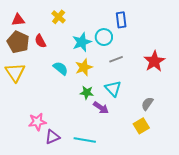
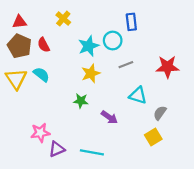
red star: (154, 61) -> (168, 67), turned 30
cyan semicircle: (61, 68) -> (41, 75), moved
cyan triangle: (113, 88) -> (138, 95), moved, turned -30
green star: (87, 93) -> (81, 101), moved

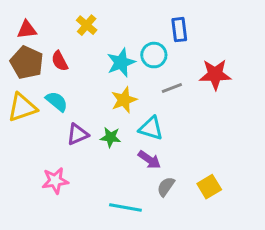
red star: (168, 67) -> (215, 74), moved
yellow triangle: (16, 79) -> (22, 107), turned 45
cyan triangle: (138, 95) -> (151, 128), moved
gray semicircle: (160, 113) -> (166, 187), moved
purple triangle: (57, 149) -> (78, 134), moved

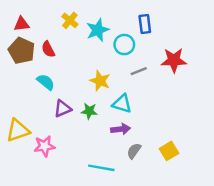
cyan star: (121, 63) -> (98, 30), moved
yellow star: (124, 100) -> (100, 81), turned -30
yellow triangle: (22, 107) -> (18, 130), moved
purple arrow: (149, 160) -> (121, 129), turned -42

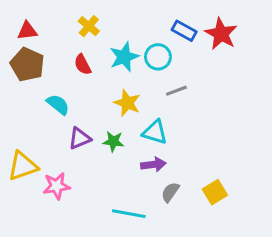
blue rectangle: (145, 24) -> (184, 31), turned -54
cyan star: (98, 30) -> (124, 57), moved
red semicircle: (48, 49) -> (83, 65), moved
red star: (174, 60) -> (221, 34), moved, turned 30

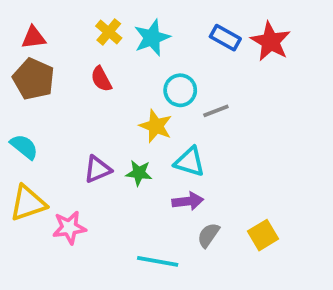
cyan star: (124, 57) -> (152, 38), moved
cyan circle: (158, 57) -> (180, 90), moved
cyan semicircle: (58, 105) -> (24, 147), moved

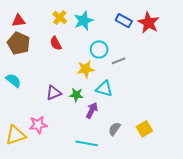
yellow star: (156, 126) -> (86, 69), turned -30
purple arrow: (188, 201) -> (92, 110), moved, turned -56
yellow triangle: (28, 203) -> (15, 135), moved

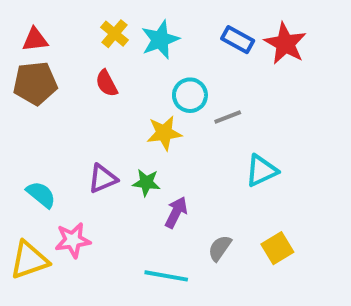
brown pentagon: (19, 43) -> (35, 83), turned -30
cyan semicircle: (13, 80) -> (41, 195), moved
cyan triangle: (104, 89) -> (261, 171), moved, turned -42

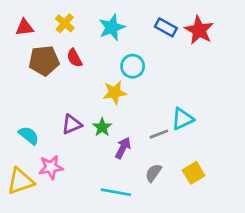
yellow cross: (115, 34) -> (65, 23), moved
brown pentagon: (35, 83) -> (44, 61), moved
gray line: (228, 117) -> (159, 134), moved
green star: (146, 183) -> (102, 127), turned 30

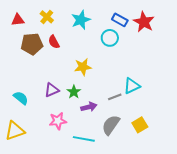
cyan circle: (133, 66) -> (110, 38), moved
purple arrow: (123, 148) -> (89, 107), turned 49
pink star: (51, 167) -> (58, 121), moved
gray semicircle: (153, 173) -> (111, 125), size x1.5

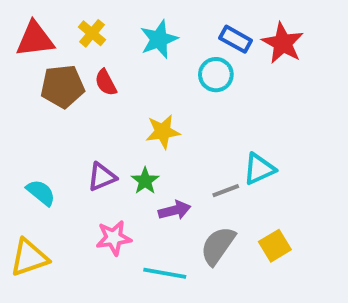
red triangle: (18, 20) -> (35, 39), size x1.5

